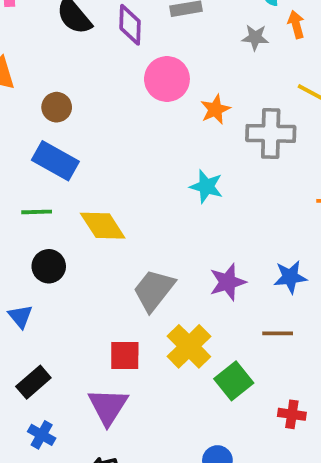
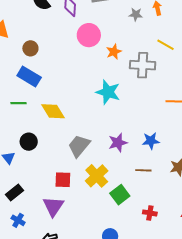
cyan star: (206, 186) -> (108, 92), size x1.4
black circle: (49, 266) -> (29, 142), moved

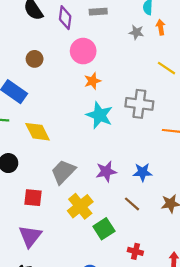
brown circle: (30, 48) -> (35, 59), moved
orange star: (114, 52) -> (92, 81), moved
gray cross: (143, 65) -> (139, 104), moved
brown line: (143, 170) -> (132, 204), turned 35
red square: (63, 180) -> (33, 198), moved

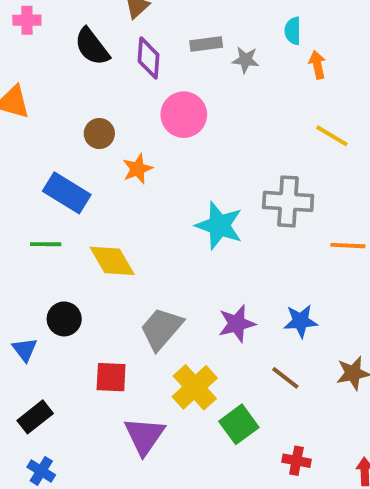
gray star: (136, 32) -> (246, 60), moved
orange star: (92, 81) -> (138, 169), moved
purple triangle: (30, 236) -> (144, 436), moved

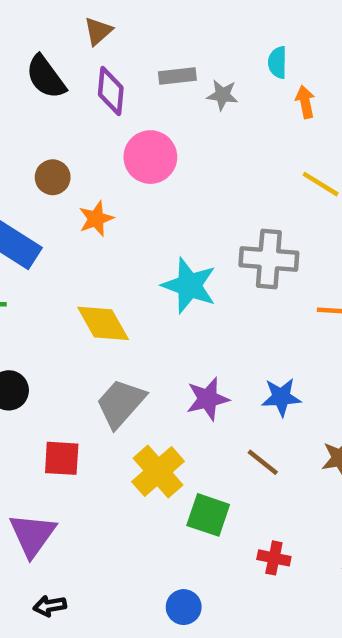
yellow diamond: (112, 261) -> (103, 323), moved
green square: (239, 424) -> (208, 515), turned -36
purple triangle: (144, 436) -> (32, 535), moved

